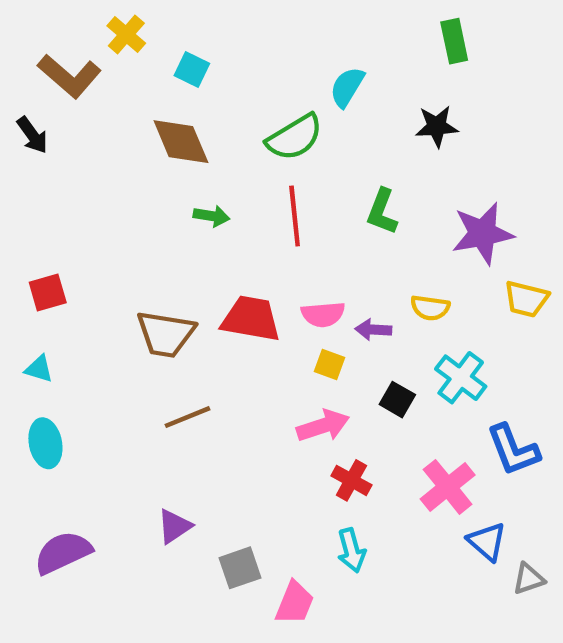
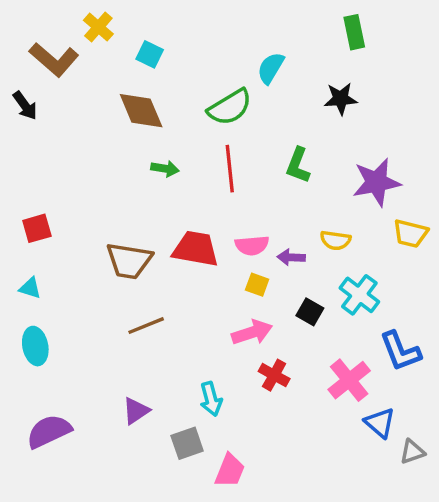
cyan arrow: (351, 550) -> (211, 399), moved

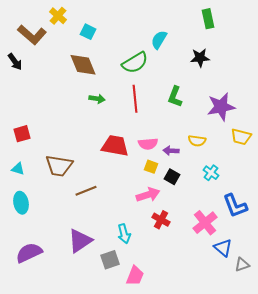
brown trapezoid: (129, 261) -> (59, 166), moved
cyan cross: (359, 295) -> (211, 173), size x0.7
black square: (310, 312) -> (172, 177), moved
purple triangle: (136, 411) -> (80, 241), size x1.5

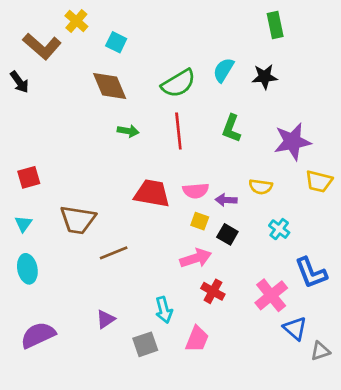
cyan semicircle: (159, 40) -> (224, 70), moved
cyan triangle: (18, 169) -> (23, 224), turned 48
purple triangle: (80, 241) -> (106, 319), size x0.6
pink trapezoid: (135, 276) -> (197, 339), moved

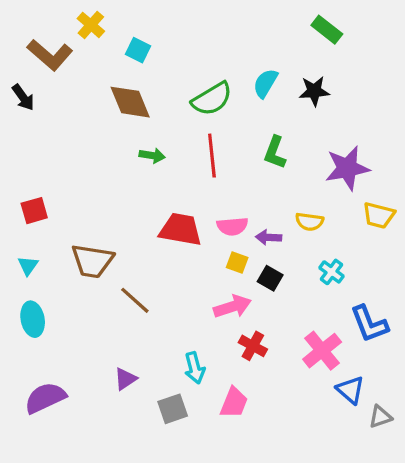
green rectangle: (275, 25) -> (327, 30), turned -40
brown line: (114, 253) -> (135, 300), turned 64

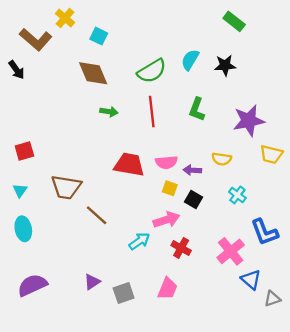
cyan arrow: (195, 368) -> (139, 241), moved, turned -110
purple triangle: (125, 379) -> (92, 282), moved

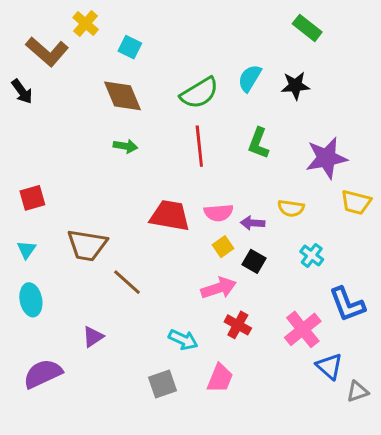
green arrow: (109, 112) -> (125, 146), moved
yellow square: (170, 188) -> (223, 247), turned 35
cyan arrow: (139, 241) -> (183, 340), moved, turned 60
purple triangle: (92, 282) -> (93, 337), moved

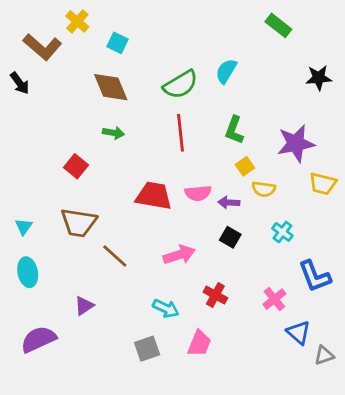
black star: (295, 86) -> (319, 78), moved
red square: (32, 198) -> (76, 166), moved, turned -35
yellow square: (223, 247) -> (245, 166), moved
pink arrow: (219, 288) -> (179, 255), moved
pink cross: (303, 329) -> (274, 299), size x0.7

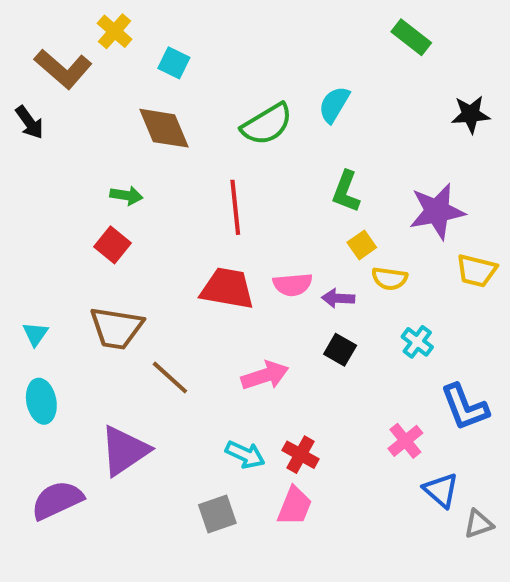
green arrow: (114, 133) -> (126, 195), moved
red line: (181, 133) -> (235, 207), moved
red cross: (215, 295) -> (301, 455), moved
purple triangle: (84, 306) -> (124, 451), size x1.8

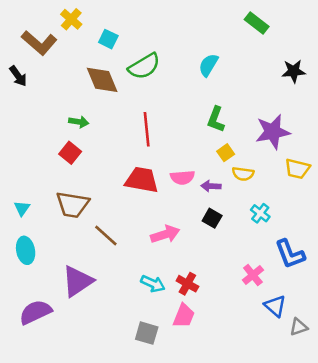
green semicircle: (267, 124) -> (144, 66), moved
gray square: (217, 514) -> (147, 333), moved, turned 35

